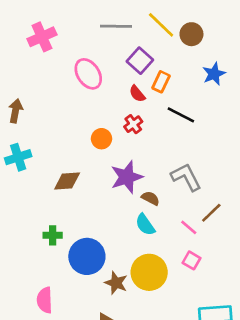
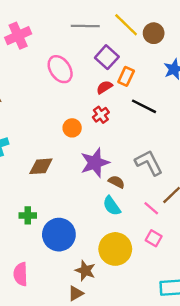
red semicircle: (137, 94) -> (104, 87), turned 98
brown star: (116, 283) -> (85, 271), moved

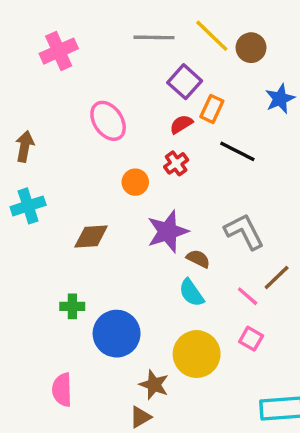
pink ellipse: (60, 69) -> (108, 121), moved

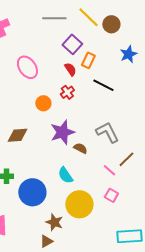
red semicircle: (181, 124) -> (70, 69), turned 88
cyan semicircle: (191, 293) -> (65, 175), moved

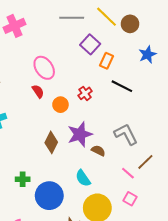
red semicircle: (70, 69) -> (38, 91), moved
brown diamond: (17, 135) -> (51, 142), moved, turned -60

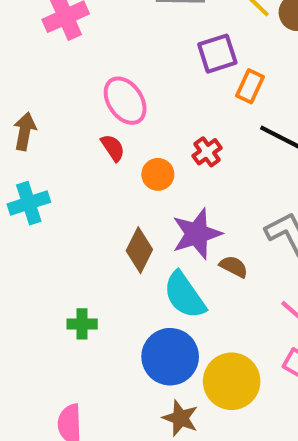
purple square: (90, 44) -> (217, 54), turned 30
cyan semicircle: (83, 178) -> (184, 295), moved, size x1.4
blue circle: (49, 196) -> (170, 357), moved

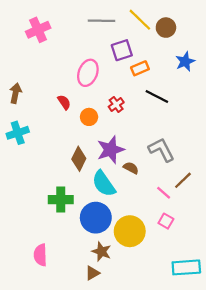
orange rectangle: (250, 86) -> (140, 68), turned 42
pink ellipse: (125, 101) -> (88, 73), moved, turned 55
green cross: (82, 324) -> (61, 200), moved, size x1.5

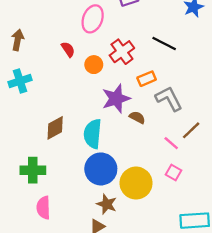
orange rectangle: (140, 68) -> (147, 79), moved
red cross: (116, 104) -> (122, 52), size x1.5
brown diamond: (79, 159) -> (55, 128), moved, turned 35
cyan semicircle: (104, 184) -> (93, 134), moved, turned 40
green cross: (61, 200) -> (33, 170), moved

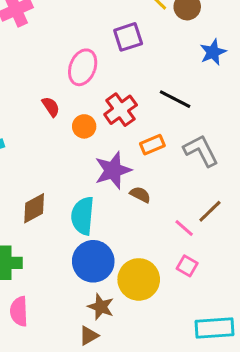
gray L-shape: (169, 99) -> (201, 151), moved

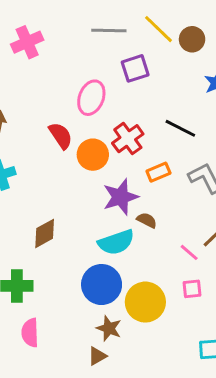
red semicircle: (51, 107) -> (61, 136), size x1.4
orange circle: (84, 126) -> (93, 155), size x1.4
cyan semicircle: (83, 216) -> (116, 242), moved, turned -114
pink square: (187, 266) -> (192, 289), turned -36

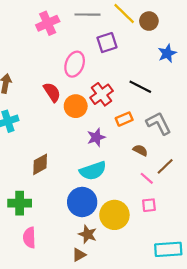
pink cross: (27, 42) -> (48, 23), moved
purple star: (121, 197) -> (96, 137), size x0.7
brown semicircle: (147, 220) -> (140, 150), moved

